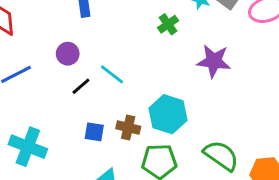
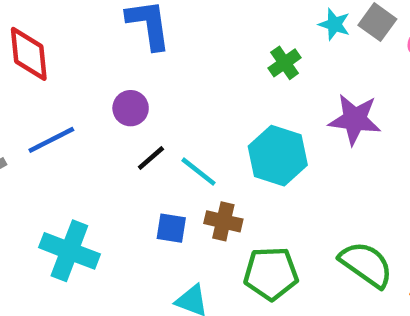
cyan line: (112, 74) -> (199, 172), moved
cyan hexagon: (168, 114) -> (278, 156), moved

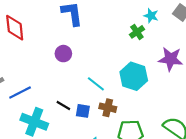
cyan star: (334, 24) -> (151, 16), moved
blue line: (51, 140) -> (20, 93), moved
black line: (151, 158) -> (63, 106), moved, turned 72

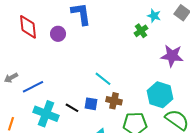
purple circle: (63, 54) -> (58, 34), moved
cyan hexagon: (134, 76) -> (160, 95), moved
black line: (63, 106) -> (72, 108), moved

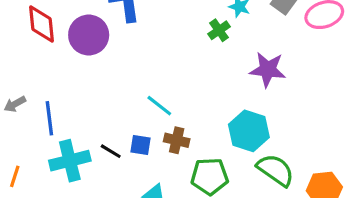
purple circle: (58, 34) -> (89, 35), size x1.6
blue line: (33, 87) -> (49, 118), turned -70
cyan cross: (46, 114) -> (70, 161), turned -35

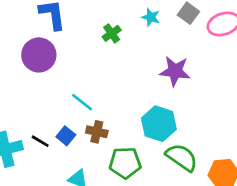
green cross: (219, 30) -> (112, 33), moved
purple circle: (89, 35) -> (39, 55), moved
blue square: (140, 145) -> (66, 136), turned 30

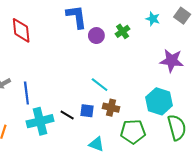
purple circle: (39, 55) -> (96, 36), moved, size x0.6
blue square: (66, 136) -> (87, 111), turned -32
green semicircle: (182, 157) -> (177, 127), turned 40

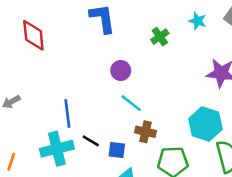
purple circle: (96, 36) -> (121, 70), moved
blue line: (26, 93) -> (67, 113), moved
blue square: (87, 111) -> (117, 150), moved

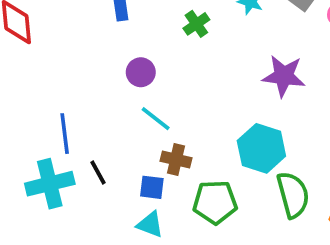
black line: (91, 141) -> (98, 173), turned 30
blue square: (117, 150) -> (152, 187), moved

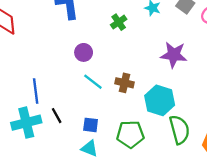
brown cross: (176, 160) -> (125, 83), moved

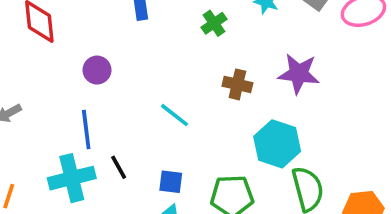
purple circle: (84, 52) -> (97, 70), moved
brown cross: (125, 83) -> (237, 84), moved

